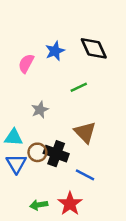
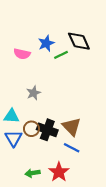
pink semicircle: (26, 63) -> (22, 54), turned -105
green line: (79, 87) -> (61, 55), moved
brown triangle: (85, 132) -> (72, 127), moved

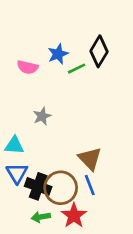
black diamond: (79, 41) -> (99, 51), turned 55
brown circle: (31, 129) -> (61, 188), moved, size x1.6
black cross: (47, 130) -> (38, 186), moved
blue line: (72, 148) -> (90, 185), turned 42

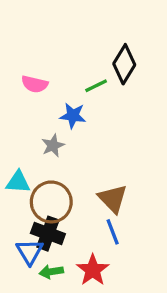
blue star: (58, 54) -> (73, 116), moved, turned 30
blue triangle: (17, 173) -> (30, 252), moved
brown circle: (61, 188) -> (51, 202), moved

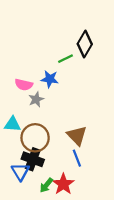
pink semicircle: (35, 84) -> (24, 85), moved
green arrow: (51, 272) -> (46, 185), moved, turned -42

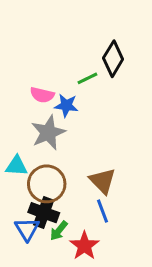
pink semicircle: (24, 85) -> (42, 95), moved
gray star: (36, 99) -> (48, 133), size x1.6
green arrow: (46, 185) -> (59, 231), moved

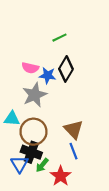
black diamond: (113, 59) -> (66, 69), moved
green line: (87, 78) -> (59, 38), moved

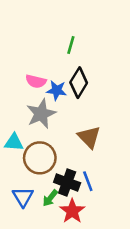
green line: (59, 38) -> (71, 45), turned -48
brown triangle: (74, 129) -> (89, 137), moved
black cross: (31, 152) -> (67, 183), moved

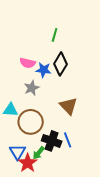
gray star: (41, 114) -> (32, 88), size x0.7
red star: (72, 211) -> (28, 163), moved

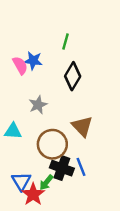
pink semicircle: (28, 63) -> (20, 65), moved, turned -133
blue star: (44, 70) -> (33, 61), moved
brown circle: (31, 122) -> (52, 144), moved

